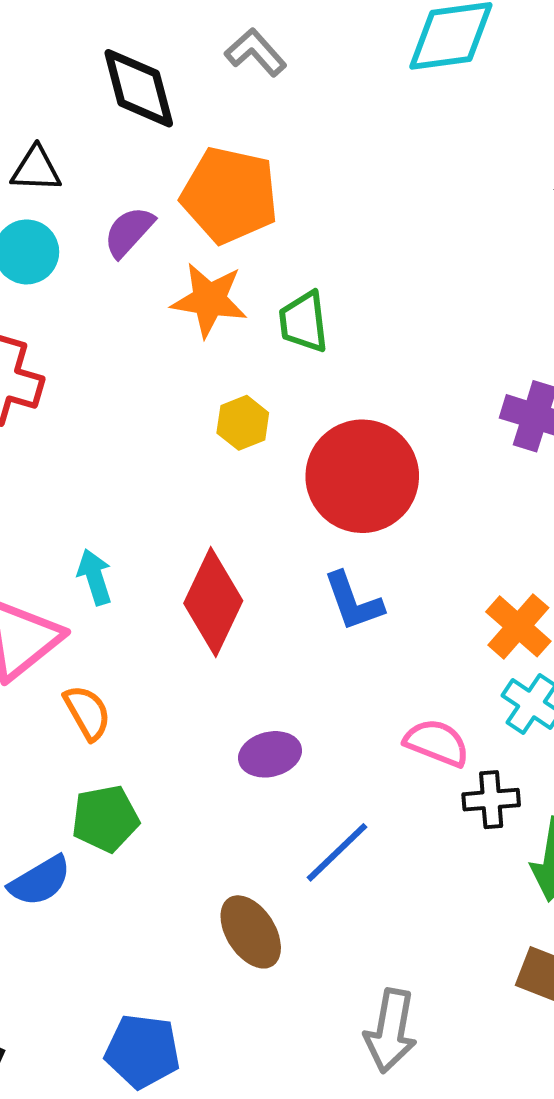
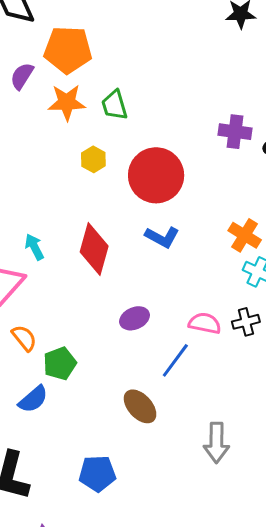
blue L-shape: (353, 602) -> (162, 237), turned -32
orange semicircle: (87, 713) -> (24, 338), moved
pink semicircle: (437, 743) -> (205, 323), moved

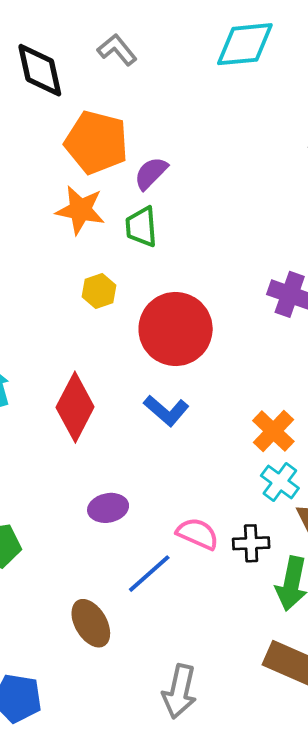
purple semicircle: (22, 76) -> (151, 173), moved

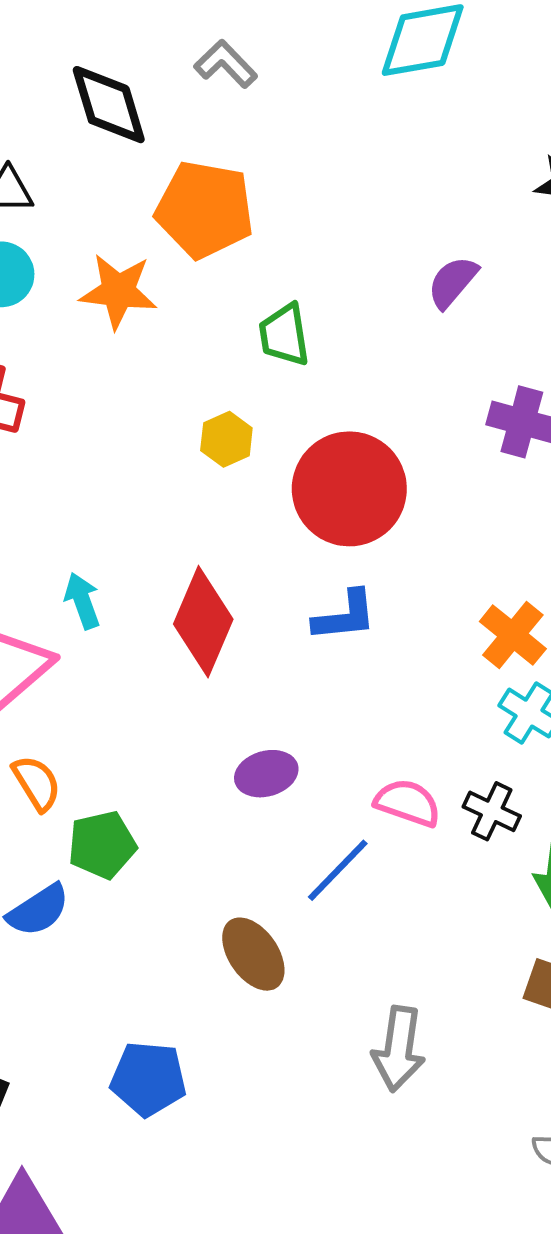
purple semicircle: (151, 173) -> (453, 282), moved
orange star: (80, 210) -> (118, 291), moved
blue L-shape: (166, 410) -> (345, 616), turned -42
black cross: (251, 543) -> (492, 811), turned 32

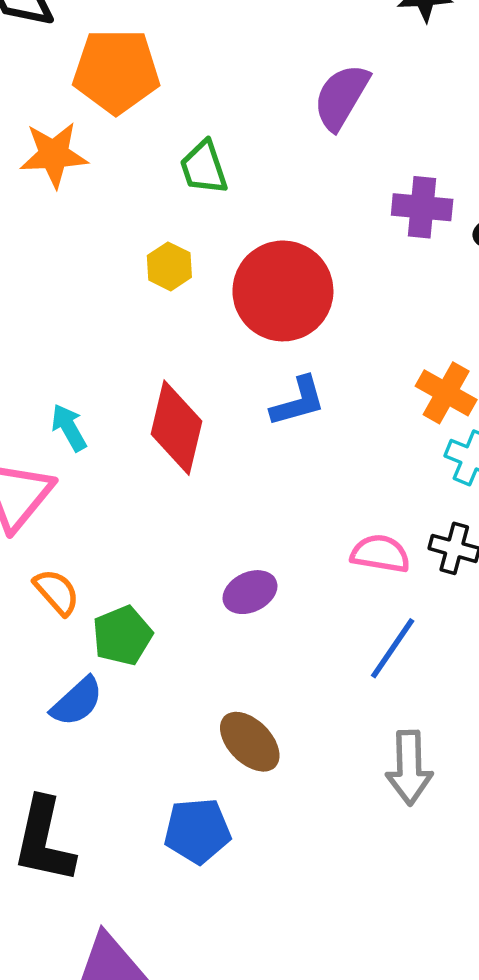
purple semicircle: (453, 282) -> (341, 97), size x1.4
purple ellipse: (266, 774) -> (250, 592), moved
blue line: (338, 870) -> (393, 648), moved
brown ellipse: (253, 954) -> (250, 742), moved

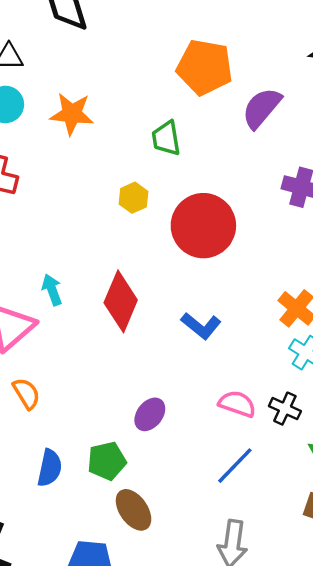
orange pentagon: (116, 71) -> (205, 67), moved
blue L-shape: (298, 402) -> (201, 326), moved, turned 45
purple ellipse: (250, 592) -> (150, 414), turned -36
green pentagon: (122, 636) -> (107, 461), moved
blue semicircle: (77, 702) -> (50, 468), moved, turned -45

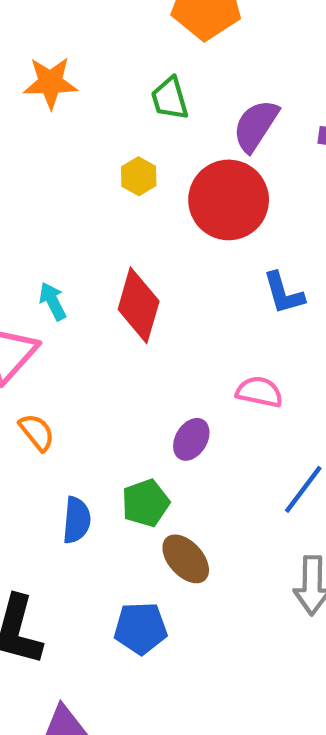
purple semicircle: (262, 108) -> (256, 126), moved
blue L-shape: (201, 326) -> (284, 293), moved, turned 42
pink semicircle: (237, 404) -> (259, 392), moved

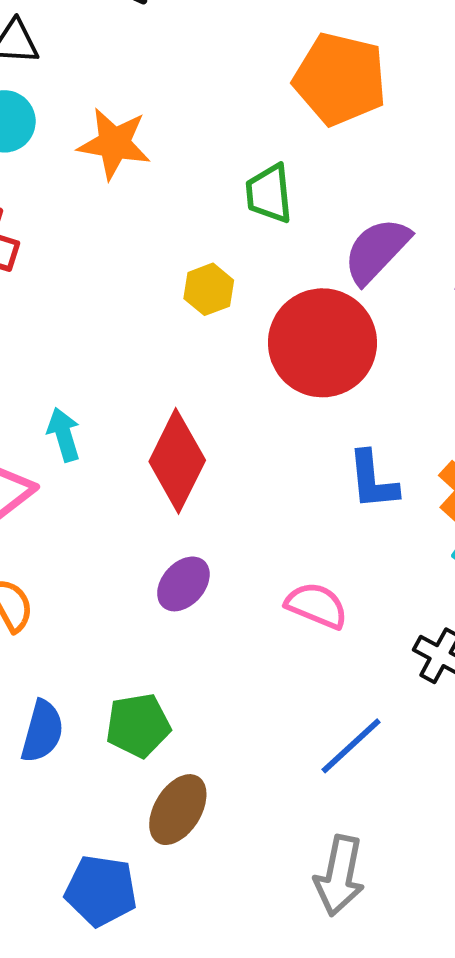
purple ellipse: (191, 439) -> (183, 584), moved
brown ellipse: (186, 559) -> (178, 810), turned 63

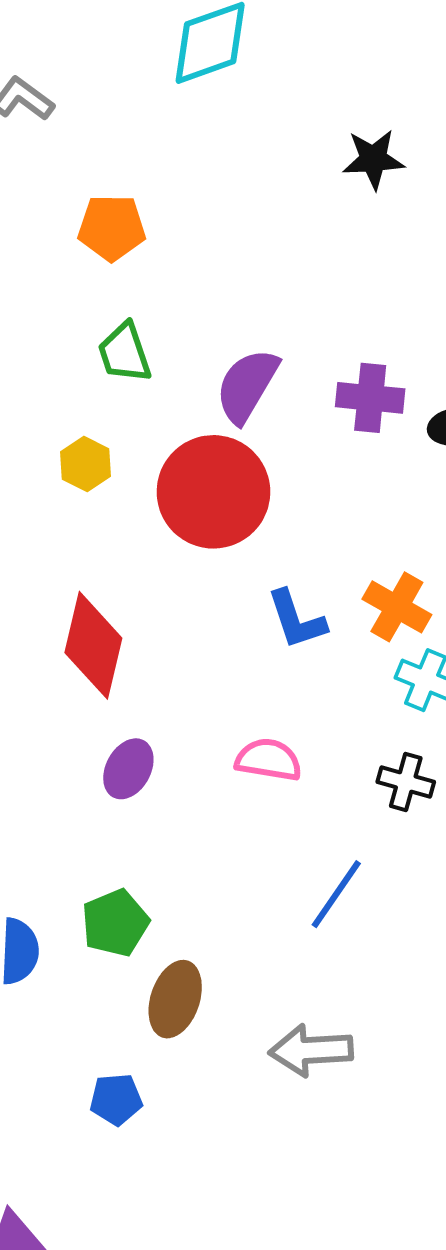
orange pentagon: (340, 79) -> (112, 228), moved, size x0.7
gray arrow: (339, 876) -> (311, 1050), moved, turned 88
blue pentagon: (101, 891) -> (116, 1099), size x0.7

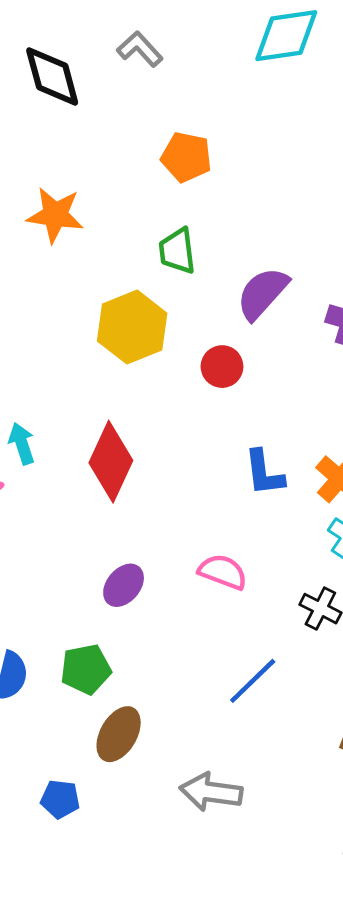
yellow hexagon: (86, 464) -> (132, 327), size x1.8
red circle: (213, 492) -> (222, 367), size x0.5
purple ellipse: (128, 769) -> (124, 585), moved

